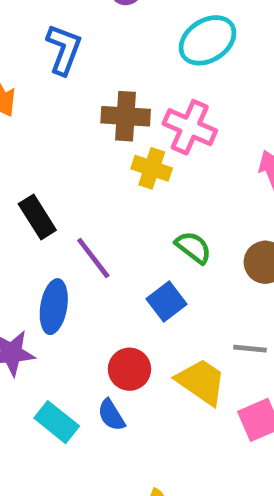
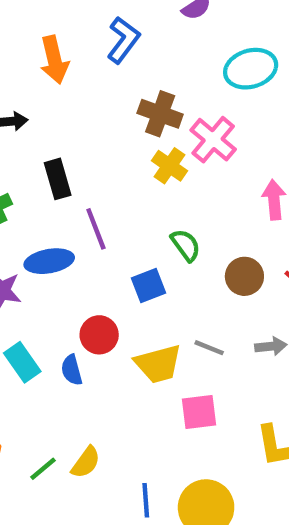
blue ellipse: (54, 307) -> (49, 261), turned 54
yellow trapezoid: (201, 382) -> (158, 364), turned 114

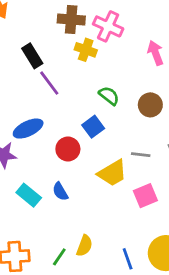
black rectangle: (58, 179) -> (32, 56), moved
purple line: (96, 229) -> (49, 83), moved
red circle: (99, 335) -> (68, 149), moved

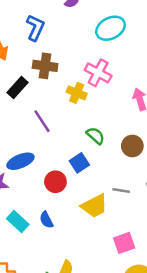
brown cross: (71, 19) -> (45, 66), moved
black rectangle: (32, 56) -> (17, 87), moved, turned 70
pink square: (145, 196) -> (124, 243), moved

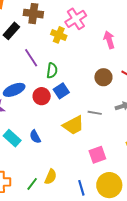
pink cross: (98, 73) -> (76, 19), turned 30
green semicircle: (95, 136) -> (52, 70), moved, turned 56
red circle: (55, 182) -> (42, 96), moved

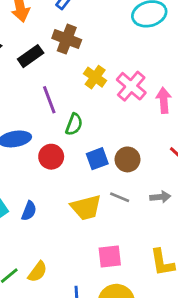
pink cross: (76, 19) -> (131, 86), moved, turned -30
brown circle: (103, 77) -> (128, 159), moved
blue square: (61, 91) -> (97, 159), moved
blue semicircle: (35, 137) -> (29, 211), turned -144

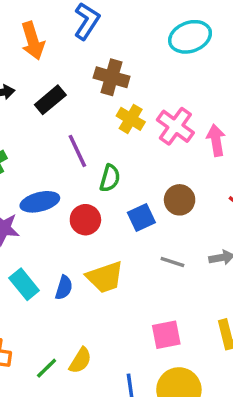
brown cross: (67, 39) -> (112, 77), moved
brown circle: (128, 159) -> (180, 200), moved
yellow trapezoid: (86, 207) -> (105, 277), moved

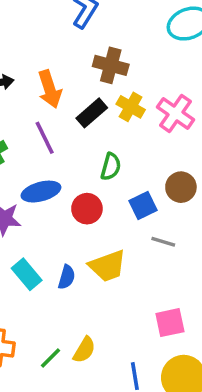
orange arrow: (33, 41) -> (50, 89), moved
black rectangle: (50, 100) -> (92, 113), moved
purple line: (77, 151) -> (45, 138), moved
gray line: (172, 262) -> (163, 242), moved

